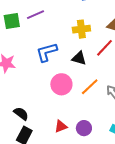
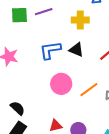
yellow cross: (81, 29) -> (80, 20), moved
black triangle: (79, 58) -> (76, 50), moved

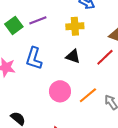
green square: (19, 15) -> (14, 25), turned -30
blue L-shape: (50, 50) -> (34, 58), moved, turned -60

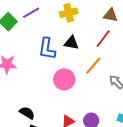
blue L-shape: (34, 58) -> (47, 49), moved
orange line: (88, 95) -> (93, 66), moved

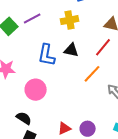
pink circle: (64, 79) -> (36, 90), moved

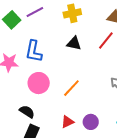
blue L-shape: (47, 55) -> (34, 51), moved
orange line: (92, 74) -> (71, 88), moved

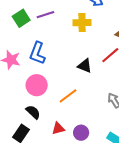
black triangle: (74, 43) -> (85, 66), moved
black semicircle: (27, 112) -> (33, 112), moved

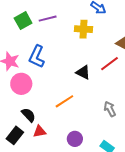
pink circle: (37, 85) -> (21, 84), moved
red triangle: (58, 128) -> (40, 131), moved

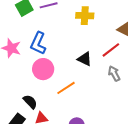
pink circle: (21, 84) -> (43, 69), moved
gray arrow: (110, 109) -> (114, 74), moved

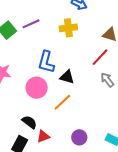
blue L-shape: (38, 43) -> (46, 62), moved
black triangle: (85, 59) -> (67, 77), moved

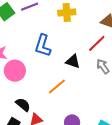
black triangle: (67, 77) -> (73, 61), moved
pink circle: (37, 88) -> (15, 71), moved

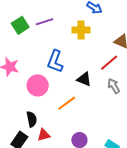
pink circle: (15, 71) -> (38, 85), moved
black semicircle: (23, 105) -> (32, 119), turned 35

